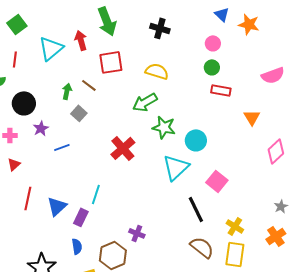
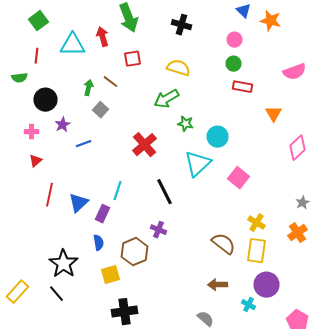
cyan triangle: (51, 48) -> (72, 45), turned 40
red square: (111, 62) -> (132, 59), size x0.7
green star: (164, 127) -> (186, 124), size x0.7
black line: (196, 209) -> (164, 192), moved

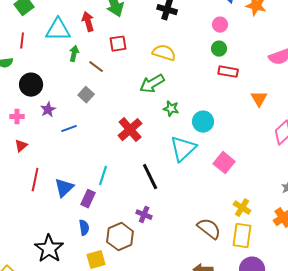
green arrow: (88, 88) -> (74, 54), moved

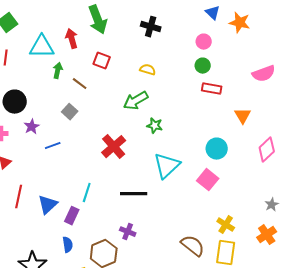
red square: (118, 44) -> (102, 61), turned 30
yellow semicircle: (164, 53) -> (148, 70), size x0.7
cyan circle: (203, 122) -> (217, 149), moved
black line: (150, 177) -> (134, 194), turned -64

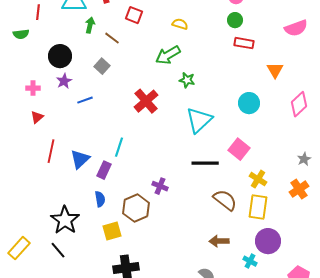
black circle: (15, 102) -> (60, 56), moved
pink square: (208, 180) -> (239, 149), moved
black line: (134, 194) -> (205, 163), moved

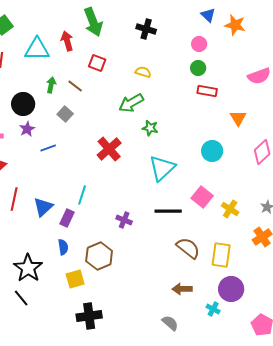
green arrow: (90, 25) -> (51, 85), moved
yellow cross: (258, 179) -> (230, 209), moved
purple cross: (160, 186) -> (124, 220), moved

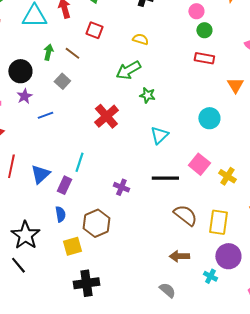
green circle: (198, 68) -> (204, 30), moved
cyan triangle: (162, 168) -> (159, 135), size x0.7

